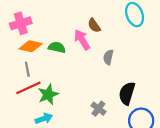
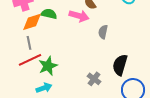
pink arrow: (82, 40) -> (79, 16), turned 138
orange diamond: (31, 46) -> (32, 22), turned -30
green semicircle: (57, 47) -> (49, 14), moved

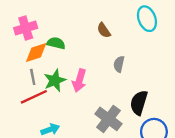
pink arrow: (79, 16) -> (79, 80), moved, turned 90
green star: (48, 66) -> (55, 80), moved
gray cross: (94, 79) -> (108, 119), size x1.6

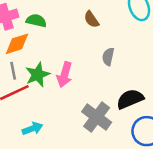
green semicircle: (56, 43) -> (36, 21), moved
black semicircle: (139, 103) -> (130, 99), turned 50

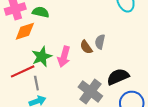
brown semicircle: (91, 19) -> (86, 47), moved
gray line: (13, 71) -> (36, 83), moved

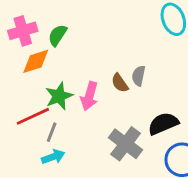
green semicircle: (41, 12) -> (57, 35), turned -70
gray line: (36, 83) -> (52, 132), turned 32

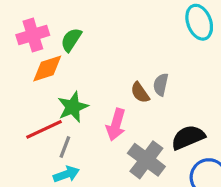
pink arrow: (89, 96) -> (116, 125), moved

